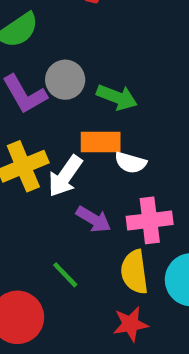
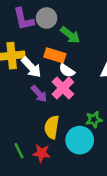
white arrow: (65, 176) -> (31, 67), turned -95
pink cross: (150, 220) -> (63, 88), moved, turned 35
green line: (65, 275) -> (19, 151), moved

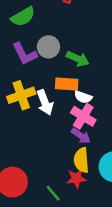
white arrow: (31, 67) -> (45, 102), turned 35
purple arrow: (39, 94) -> (81, 136), moved
red star: (41, 153) -> (76, 179), moved

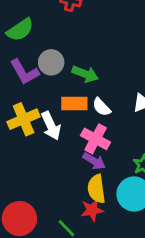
white semicircle: (83, 97) -> (101, 107), moved, turned 30

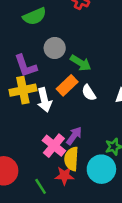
purple L-shape: (24, 72) -> (26, 66), moved
orange rectangle: (74, 103) -> (67, 85), turned -55
pink cross: (96, 139) -> (54, 146), moved
purple arrow: (94, 161) -> (74, 136), turned -96

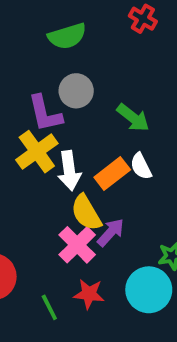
gray circle: (55, 48) -> (76, 91), moved
orange rectangle: (67, 85) -> (112, 173), moved
yellow cross: (23, 90) -> (37, 152), turned -30
yellow semicircle: (71, 159) -> (86, 213), moved, turned -40

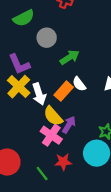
gray circle: (76, 91) -> (47, 38), moved
green arrow: (133, 118) -> (70, 57), turned -60

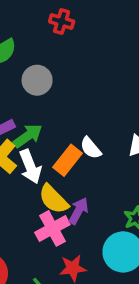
green arrow: (70, 57) -> (28, 136), moved
pink cross: (51, 135) -> (52, 228), turned 30

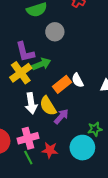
white arrow: (30, 167) -> (31, 103), moved
pink cross: (52, 228) -> (28, 138), moved

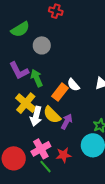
green arrow: (41, 64) -> (37, 78), turned -78
yellow cross: (21, 73) -> (26, 103), moved
white arrow: (31, 103) -> (36, 116), turned 36

